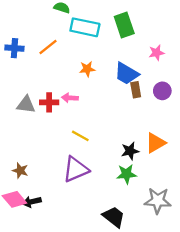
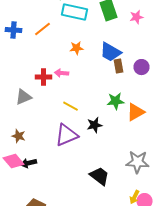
pink star: (157, 53) -> (136, 17), moved
gray triangle: (26, 105) -> (24, 97), moved, turned -30
black star: (130, 151) -> (94, 125), moved
green star: (127, 174) -> (116, 101), moved

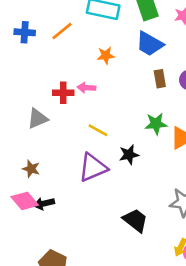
blue trapezoid: (110, 52) -> (150, 44), moved

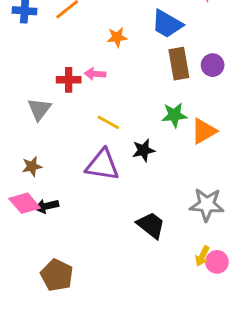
brown rectangle: (160, 79) -> (179, 64), size x1.5
gray triangle: (38, 119) -> (39, 109), turned -30
purple triangle: (93, 167) -> (102, 165), turned 32
brown star: (31, 169) -> (32, 166), turned -30

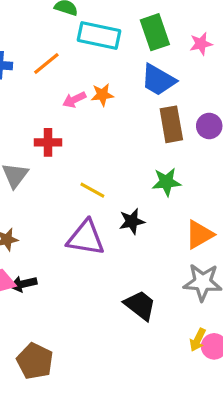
pink arrow: (95, 74) -> (74, 100), moved, turned -30
orange triangle: (204, 131) -> (199, 235), moved

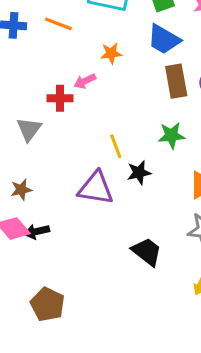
orange line: (46, 63) -> (58, 24), turned 60
pink arrow: (74, 100) -> (85, 81), moved
yellow line: (92, 190) -> (116, 146), moved, turned 40

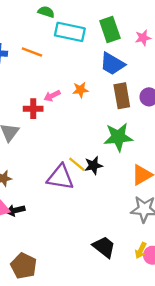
orange star: (111, 53) -> (80, 90), moved
green star: (172, 135) -> (118, 137), size x1.4
yellow line: (116, 146) -> (77, 164), moved, turned -30
black trapezoid: (147, 252) -> (104, 247), moved

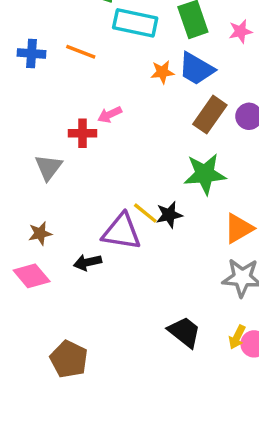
orange star: (80, 90) -> (162, 72), moved
brown rectangle: (122, 96) -> (210, 115), turned 45
black arrow: (15, 210) -> (88, 262), moved

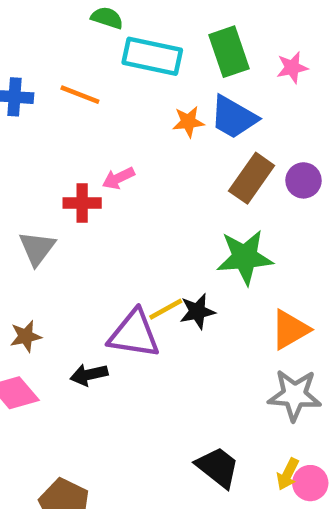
yellow line: (145, 213) -> (166, 309), turned -68

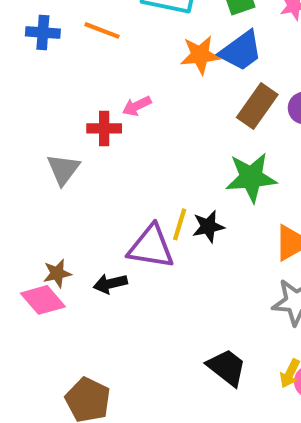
blue trapezoid: (233, 117) -> (241, 51), turned -66
orange star: (188, 122) -> (200, 55), size x1.4
yellow line: (166, 309) -> (180, 224), turned -44
brown star: (26, 336) -> (57, 273), moved

